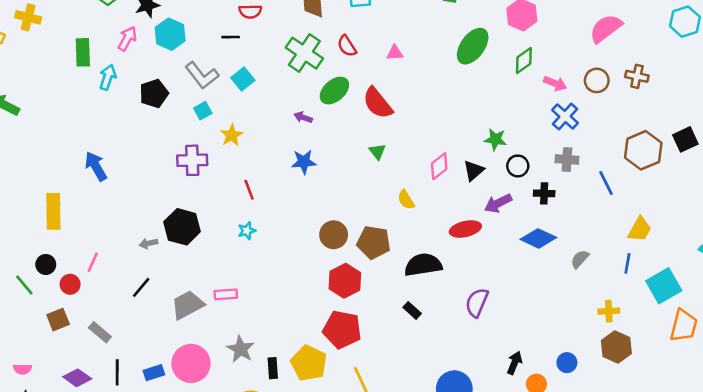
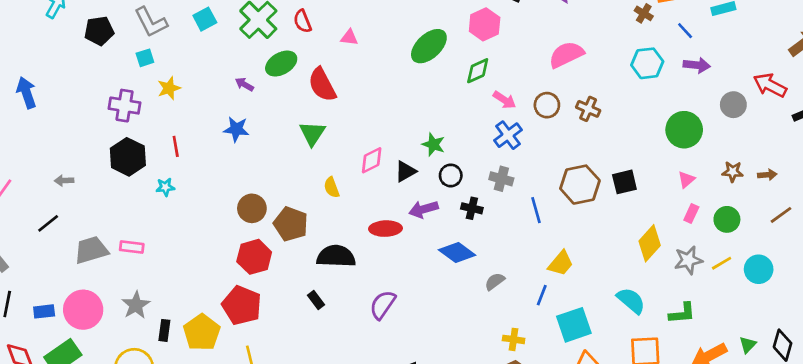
cyan square: (243, 79) -> (205, 19), moved
green triangle: (377, 152) -> (312, 133), size x1.5
black hexagon: (182, 227) -> (128, 157), moved

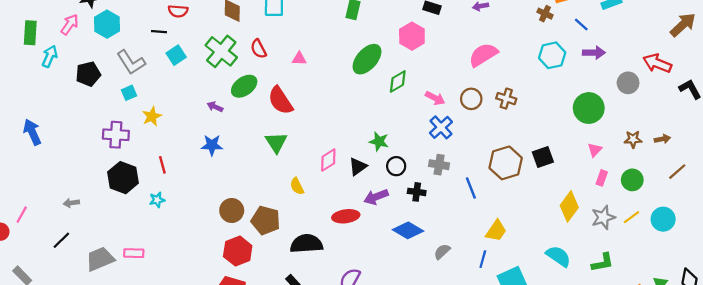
green diamond: (478, 71) -> (398, 81), moved

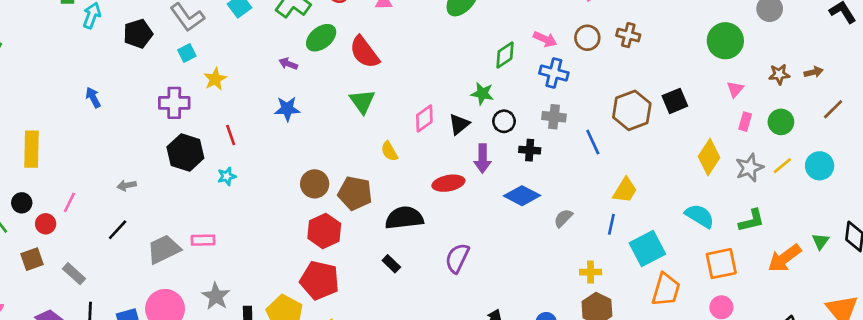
green diamond: (398, 81) -> (505, 55), moved
blue cross: (441, 127) -> (554, 73), turned -30
blue arrow: (32, 132) -> (93, 98), moved, size x0.7
purple arrow: (376, 197) -> (483, 158), turned -65

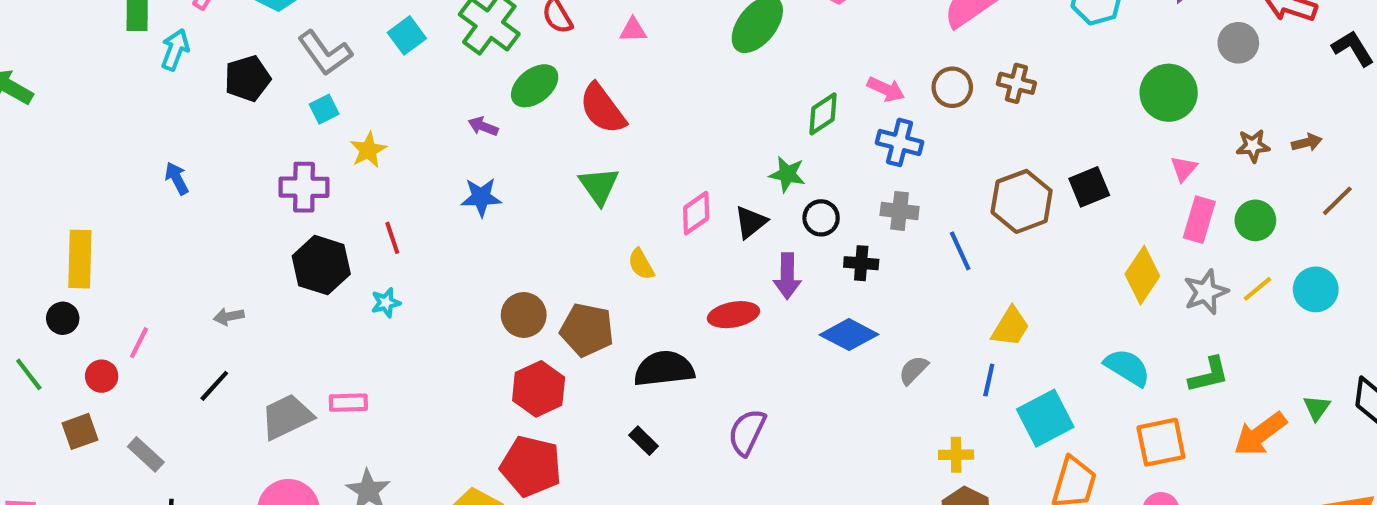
pink rectangle: (745, 122) -> (1199, 220), size x1.5
black circle: (22, 203) -> (63, 318), moved

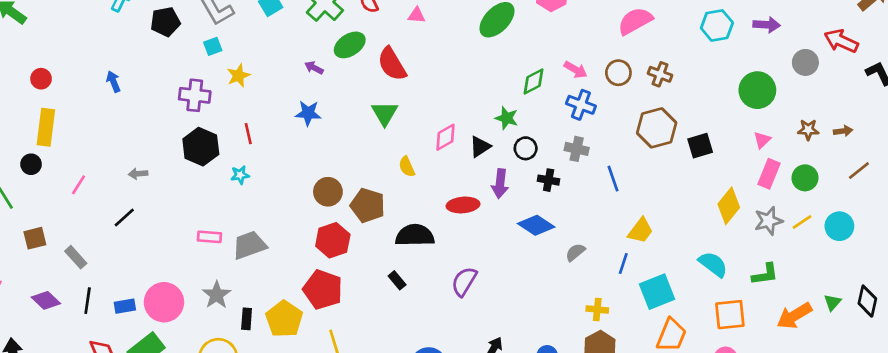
brown hexagon: (1022, 201) -> (657, 128), moved
red circle: (102, 376) -> (41, 79), moved
gray trapezoid: (287, 417) -> (249, 245), moved

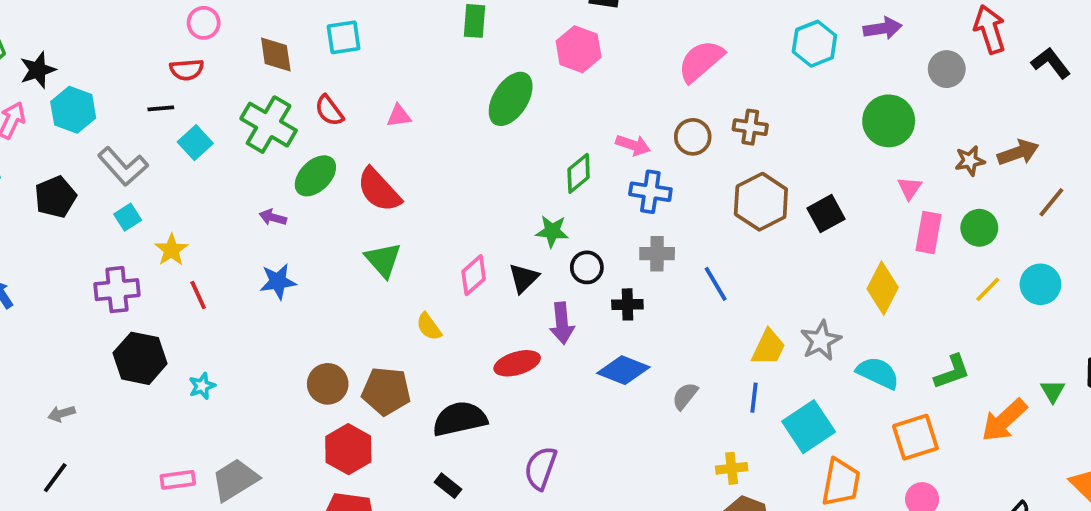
red arrow: (841, 41) -> (990, 29), turned 60
brown arrow: (843, 131) -> (1018, 152), size x1.5
red line: (248, 134) -> (198, 295), moved
gray star: (768, 221) -> (821, 341), moved

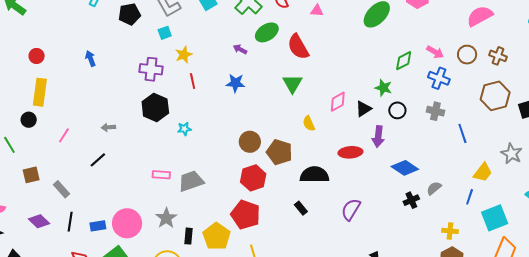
black cross: (627, 304) -> (411, 200), moved, turned -35
gray star: (821, 341) -> (512, 154), moved, turned -30

